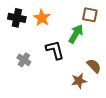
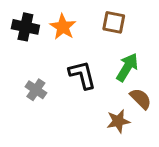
brown square: (90, 15) -> (114, 22), moved
green arrow: (76, 34) -> (127, 67), moved

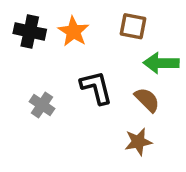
green arrow: (127, 67) -> (161, 63), moved, turned -120
brown semicircle: (141, 99) -> (147, 100), moved

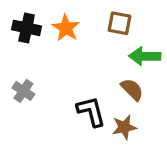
black L-shape: (96, 88) -> (91, 111), moved
gray cross: (42, 105) -> (23, 91), moved

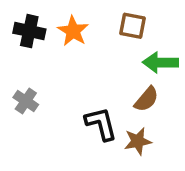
brown semicircle: (132, 89) -> (146, 99), turned 85

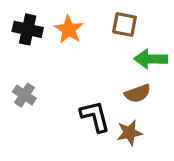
brown semicircle: (146, 99) -> (138, 93), turned 30

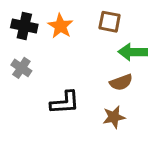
gray cross: (24, 95) -> (21, 68), moved
black L-shape: (95, 116) -> (65, 103), moved, turned 100

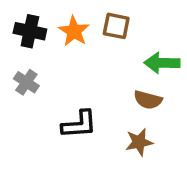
brown square: (110, 22) -> (116, 26), moved
brown semicircle: (121, 82) -> (148, 100), turned 35

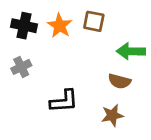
gray cross: (26, 82) -> (21, 67), turned 30

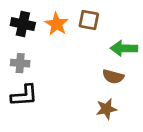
gray cross: (21, 67) -> (20, 63), turned 30
black L-shape: (64, 101) -> (24, 95), moved

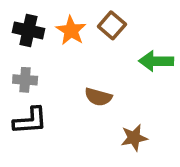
brown square: (89, 20) -> (112, 25), turned 30
brown semicircle: (113, 77) -> (98, 97), moved

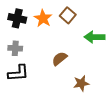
brown semicircle: (98, 97) -> (60, 59), turned 126

